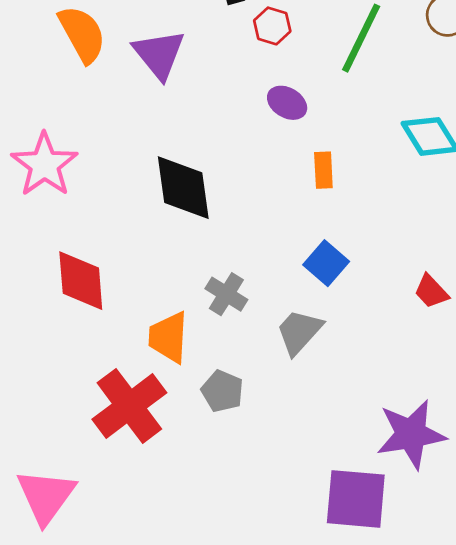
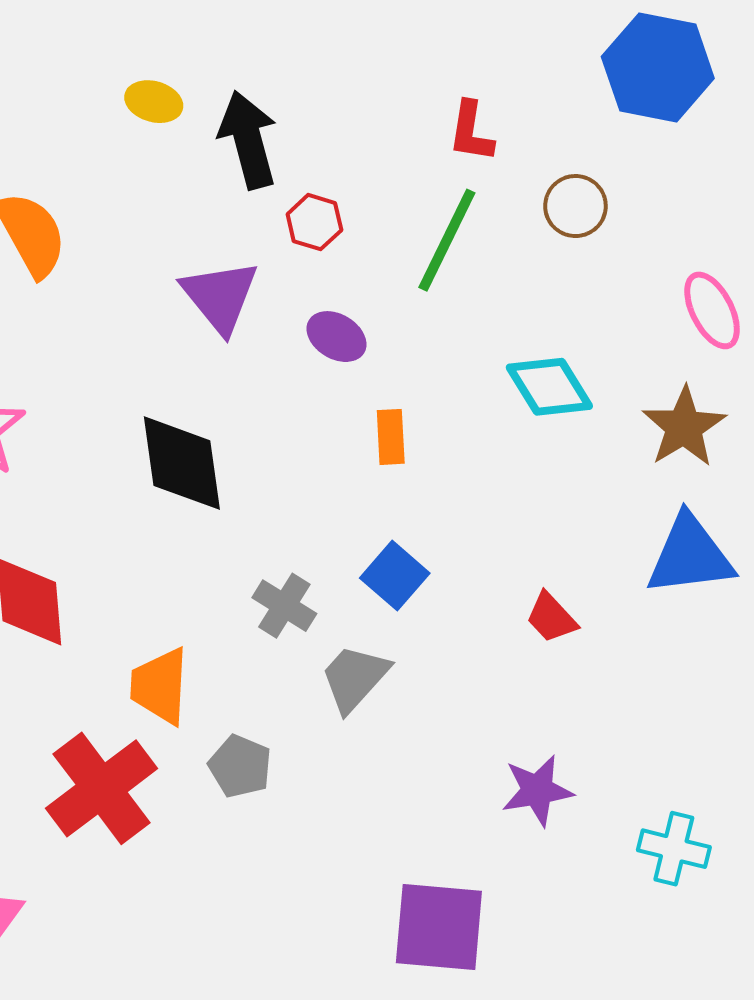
purple triangle: (159, 54) -> (220, 296), moved
gray cross: (226, 294) -> (284, 606), moved
purple star: (411, 434) -> (537, 790), moved, size x0.7

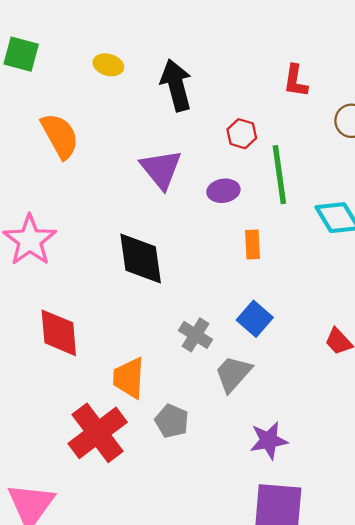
yellow ellipse: (154, 102) -> (108, 65), moved
red hexagon: (314, 222) -> (242, 134), moved
green line: (447, 240) -> (279, 175), moved, turned -34
purple ellipse: (336, 337) -> (223, 191), turned -40
purple star: (537, 790) -> (269, 440), moved

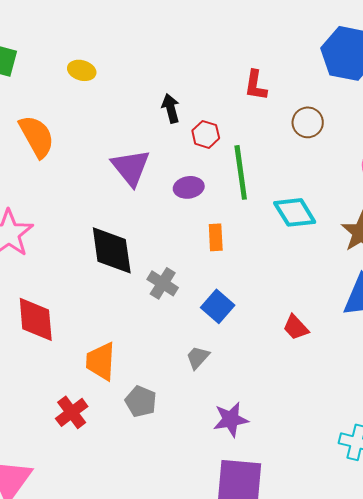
black arrow: (176, 85) -> (171, 108), moved, size x0.6
gray cross: (195, 335) -> (163, 283), moved
gray trapezoid: (233, 374) -> (198, 357), size x0.7
red cross: (98, 433) -> (72, 412), size x0.6

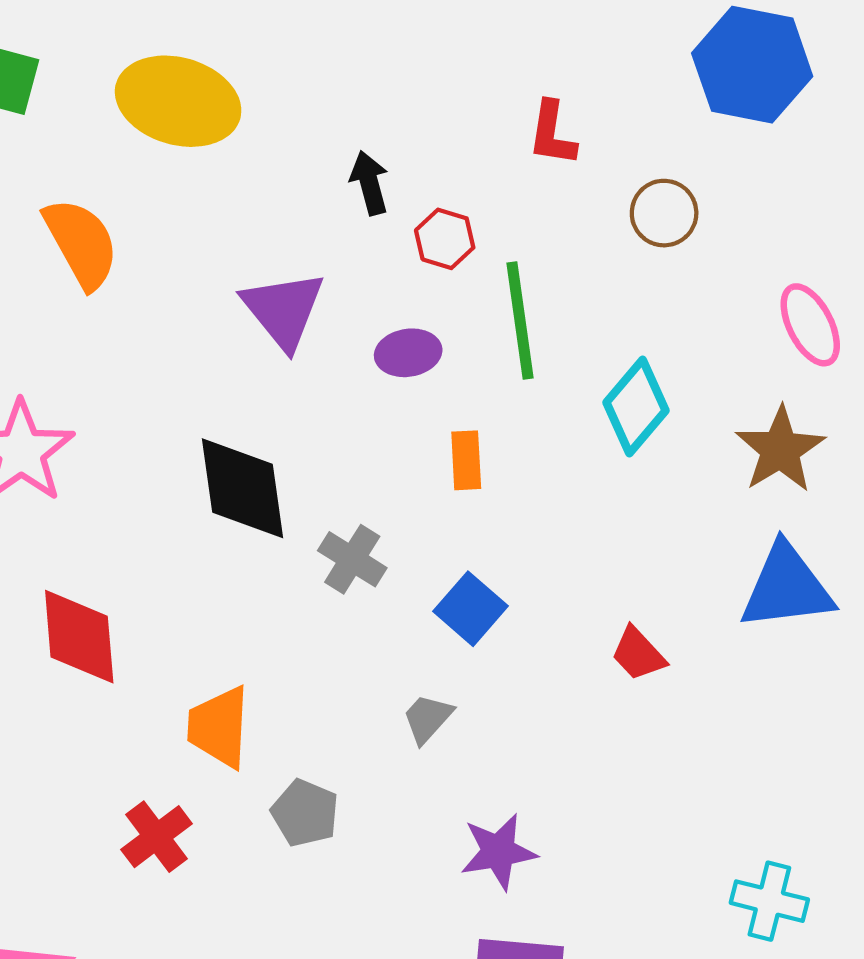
yellow ellipse: (82, 70) -> (178, 101), size x2.0
cyan diamond: (295, 212) -> (636, 407), turned 72

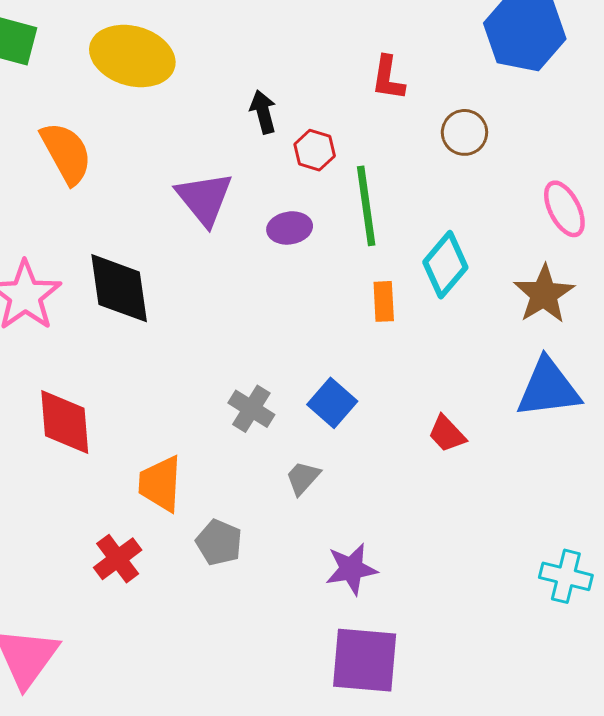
orange rectangle: (466, 460) -> (384, 301), moved
black diamond: (243, 488) -> (119, 288), moved
gray cross: (352, 559) -> (251, 409), moved
cyan cross: (769, 901) -> (566, 576), moved

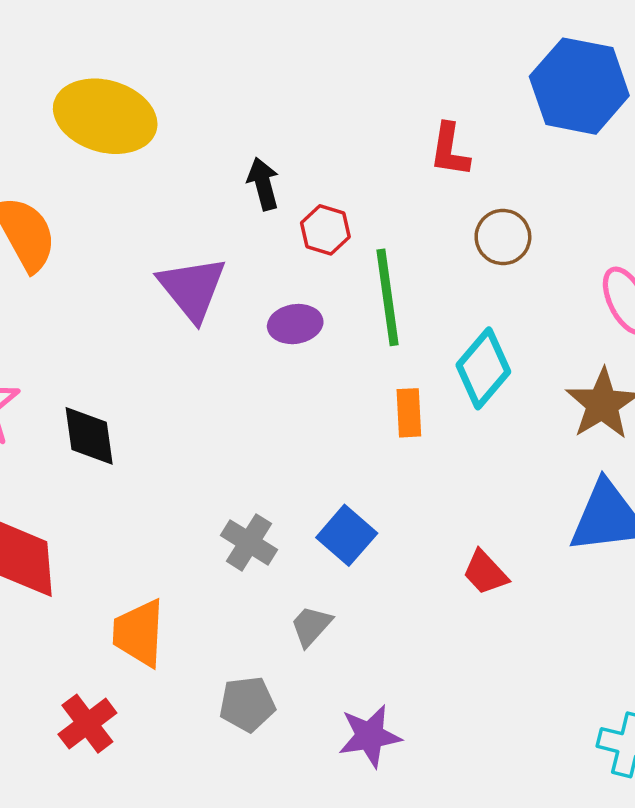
red L-shape: (388, 78) -> (450, 150), moved
brown circle: (464, 132) -> (503, 237), moved
black diamond: (119, 288) -> (89, 436), moved, size x0.7
gray pentagon: (219, 542) -> (247, 704), moved, turned -30

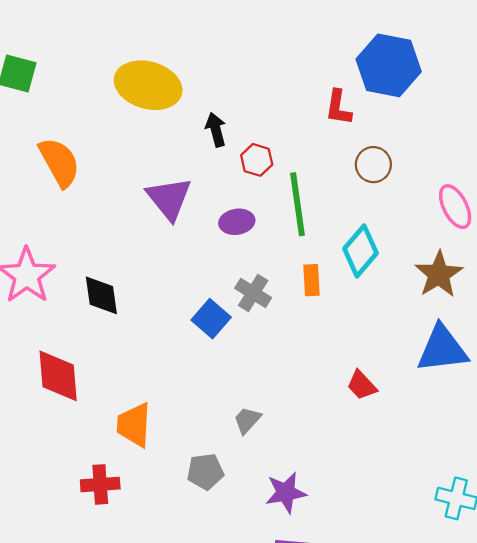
blue hexagon: (579, 86) -> (389, 65), moved
yellow ellipse: (105, 116) -> (148, 85), moved
blue square: (347, 535) -> (211, 319), moved
gray cross: (249, 542) -> (253, 293), moved
red cross: (87, 724) -> (100, 484), turned 33

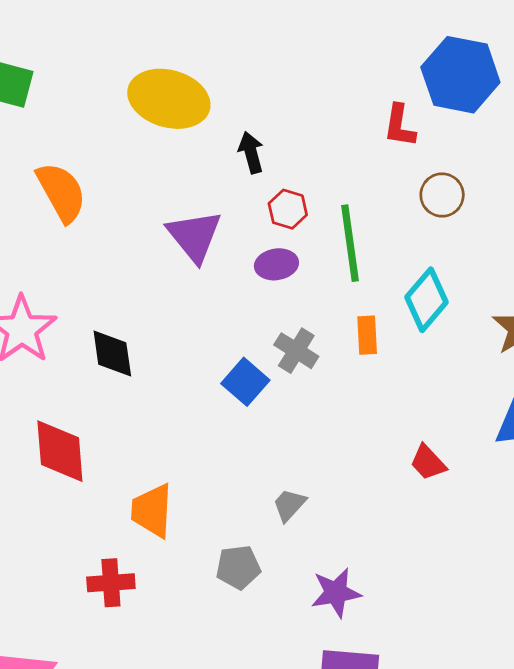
red hexagon: (257, 160) -> (288, 209), moved

